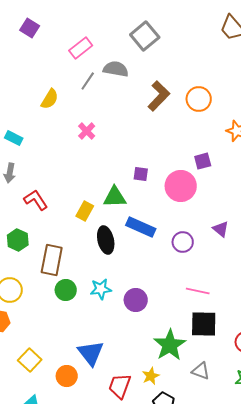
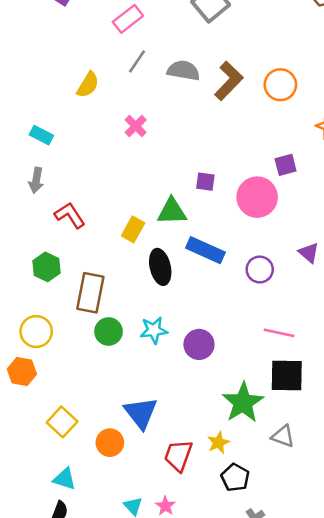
gray semicircle: (116, 69) -> (183, 71), moved

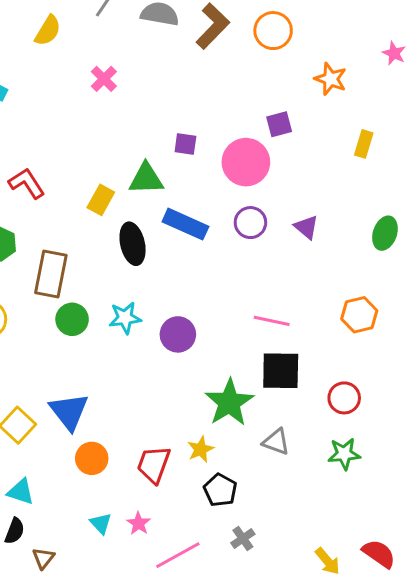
purple circle: (260, 269) -> (250, 223), moved
blue triangle: (141, 413) -> (69, 412), moved
orange circle: (110, 443) -> (92, 458), moved

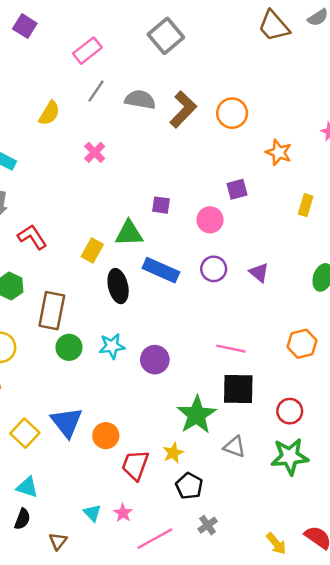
pink circle: (246, 162) -> (210, 220), size x0.7
green star: (344, 454) -> (290, 456), size x1.4
orange circle: (92, 458) -> (106, 436), moved
brown triangle: (43, 558) -> (58, 541), moved

